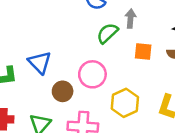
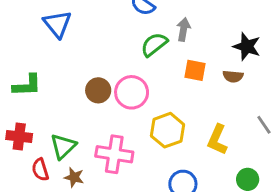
blue triangle: (40, 62) -> (57, 24), moved
brown circle: (63, 91) -> (98, 90), moved

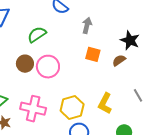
green semicircle: (154, 44) -> (37, 35), moved
brown semicircle: (233, 76) -> (119, 60), turned 136
yellow hexagon: (168, 130) -> (72, 107), moved

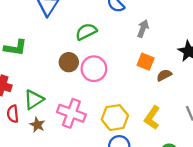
brown semicircle: (119, 60) -> (164, 75), moved

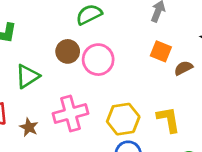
green triangle: (34, 100) -> (27, 76), moved
pink cross: (71, 113) -> (70, 114), turned -36
yellow L-shape: (152, 118) -> (168, 120), turned 135

